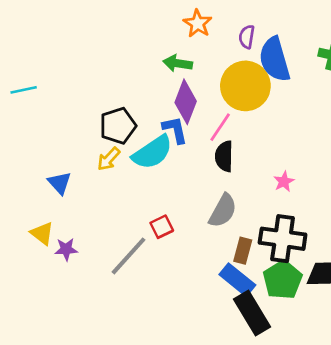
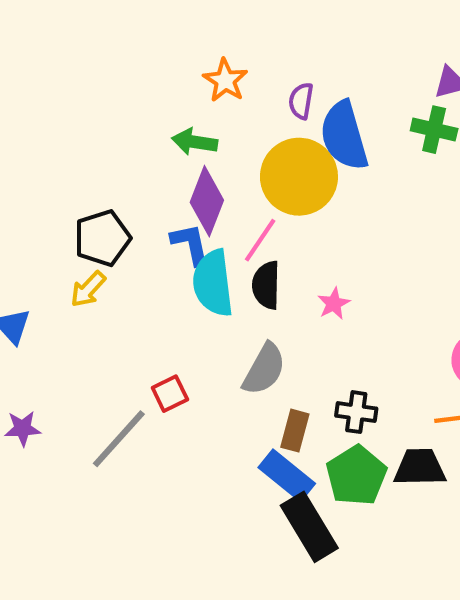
cyan semicircle: (152, 152) -> (213, 283), moved, turned 117
pink star: (284, 182) -> (334, 304), moved
black cross: (283, 239) -> (356, 412), size x0.6

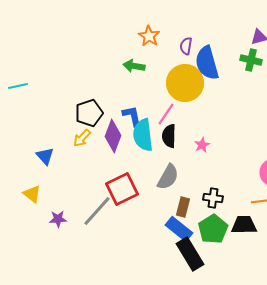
purple diamond: (207, 201) -> (113, 136), moved
red square: (170, 394) -> (122, 189), size x1.8
purple star: (23, 428) -> (58, 219), moved

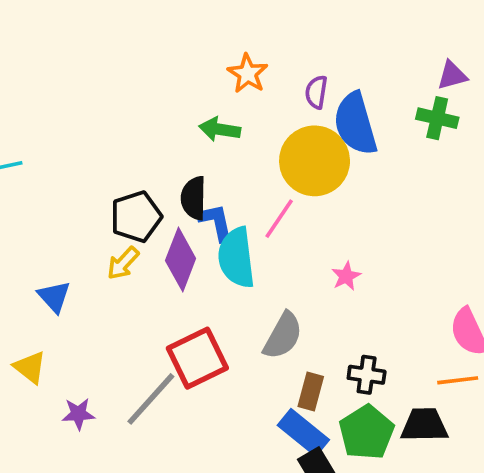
black semicircle: (169, 136) -> (194, 198), moved

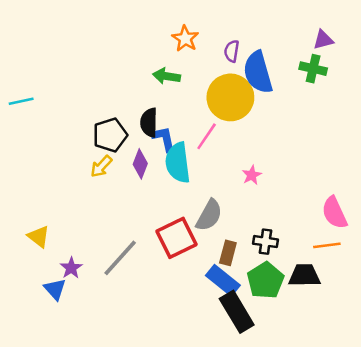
purple diamond: (181, 259) -> (140, 164), size x0.7
blue triangle: (54, 297) -> (55, 289), moved
red square: (197, 358) -> (177, 238), moved
purple star: (78, 414) -> (71, 268), turned -30

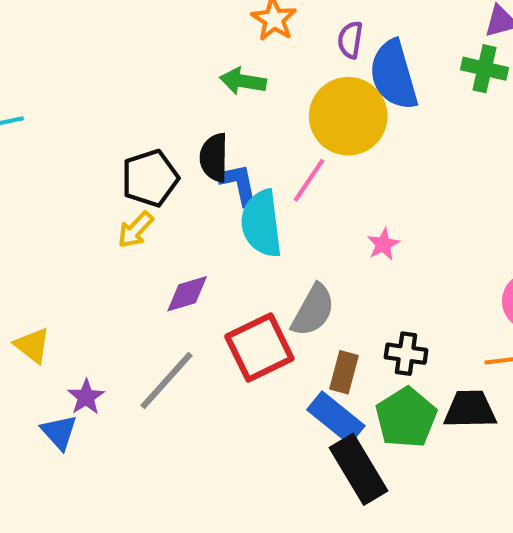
purple diamond: (140, 164) -> (187, 294), moved, turned 52

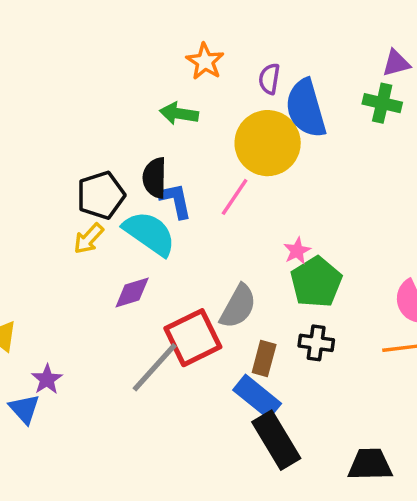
cyan semicircle: (261, 224) -> (149, 233), moved, turned 132
gray line: (166, 381) -> (155, 367), moved
black trapezoid: (470, 409) -> (370, 464), moved
green pentagon: (406, 418) -> (316, 282), moved

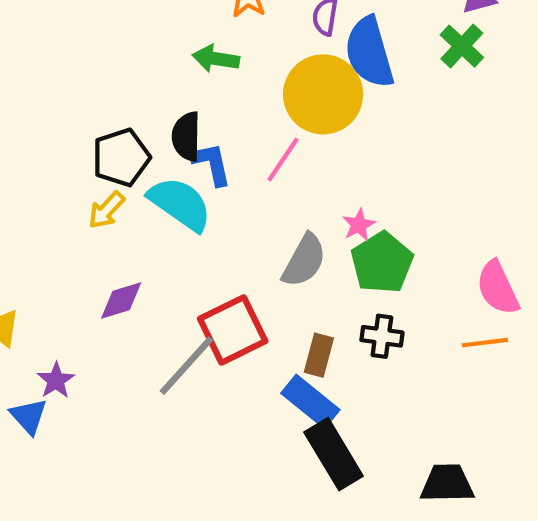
green cross: (382, 103) -> (462, 46), turned 30
purple diamond: (132, 292) -> (121, 301), moved
gray semicircle: (238, 306) -> (304, 261), moved

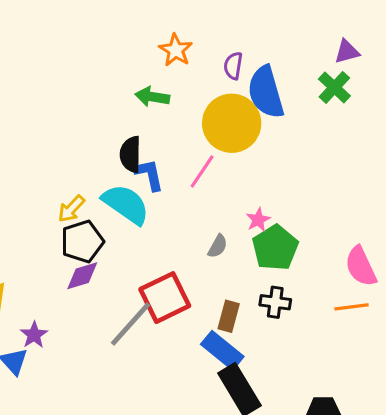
black pentagon: (121, 157) -> (82, 242), moved
gray semicircle: (304, 261) -> (218, 246), size x0.6

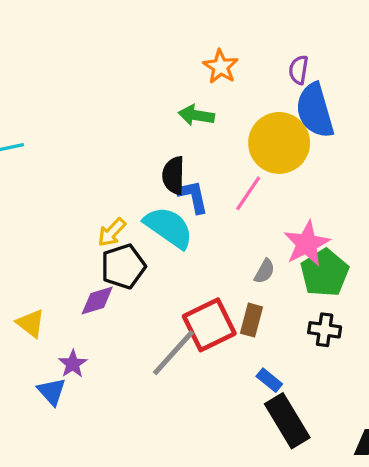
purple semicircle: (233, 66) -> (299, 70), moved
pink star: (258, 220) -> (307, 244), size x1.8
purple diamond: (82, 276) -> (97, 301), moved
brown rectangle: (229, 316) -> (251, 320), moved
blue rectangle: (222, 350) -> (269, 380), size x0.6

